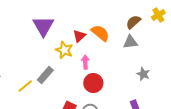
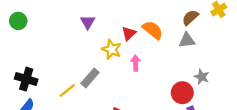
purple triangle: (43, 26) -> (88, 22), size x0.6
red circle: (93, 83) -> (182, 93), moved

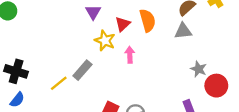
purple triangle: (88, 22) -> (93, 12), moved
orange semicircle: (153, 30) -> (148, 20), turned 35
red circle: (182, 93) -> (216, 86), moved

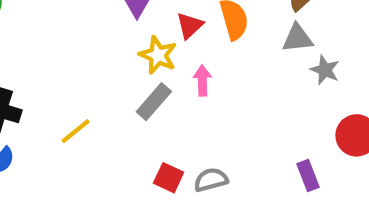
gray star: (199, 69) -> (325, 70), moved
gray rectangle: (82, 70) -> (154, 102), moved

